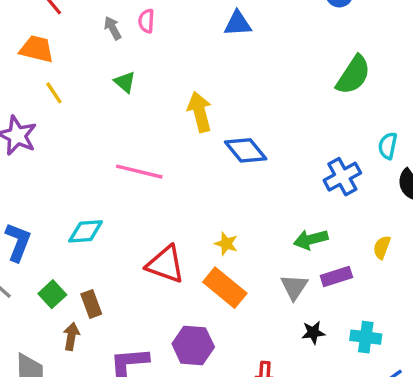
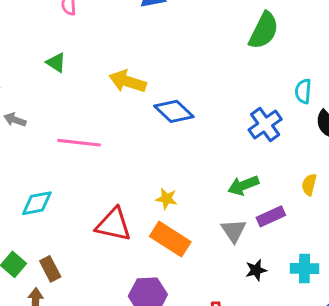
gray arrow: (113, 28) -> (15, 120), moved, turned -35
yellow arrow: (200, 112) -> (128, 81), turned -51

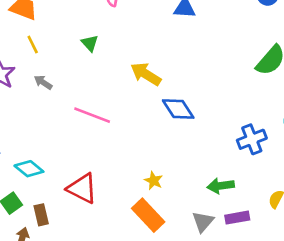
cyan diamond: (37, 203) -> (29, 169), moved, turned 36
red triangle: (113, 225) -> (82, 188), moved

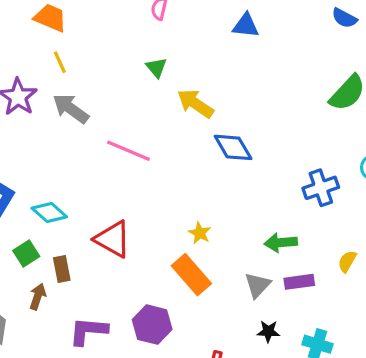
green triangle: (90, 43) -> (156, 68), moved
gray arrow: (43, 82) -> (71, 109), size x1.6

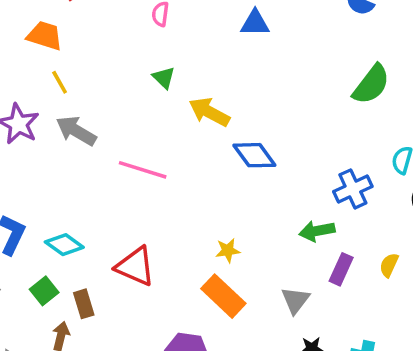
yellow star: (200, 233) -> (228, 250), turned -30
green arrow: (281, 243) -> (317, 231), moved
purple rectangle: (299, 282) -> (341, 269), moved, turned -52

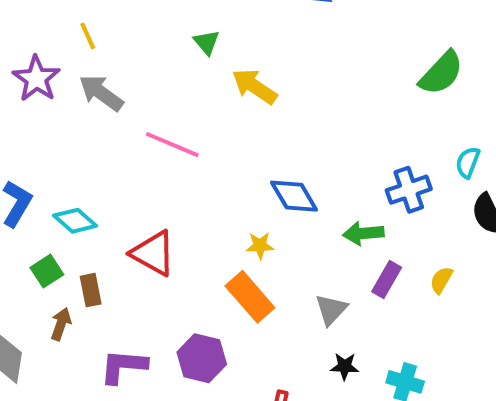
blue diamond: (254, 155) -> (294, 196), moved

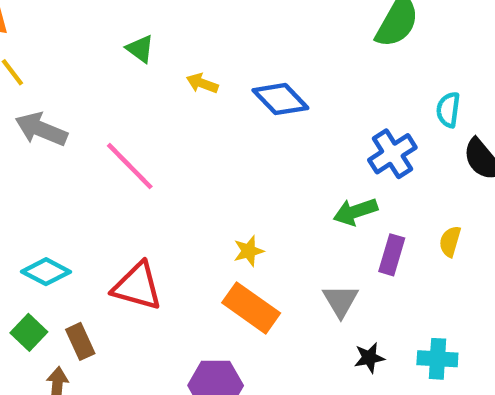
yellow arrow: (254, 86) -> (202, 83), size x0.6
pink line: (172, 145) -> (130, 166), turned 36
blue diamond: (294, 196) -> (280, 99), moved

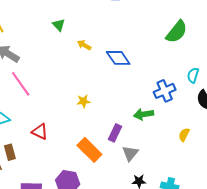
pink line: (130, 166) -> (21, 84), moved
yellow star: (249, 251) -> (83, 101), moved
purple rectangle: (392, 255) -> (115, 133), moved
red triangle: (137, 286) -> (40, 132), size x0.7

